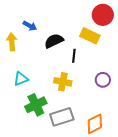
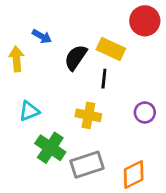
yellow rectangle: (90, 36) -> (111, 49), moved
black semicircle: (54, 41) -> (76, 57), turned -30
green cross: (36, 105) -> (50, 148), turned -30

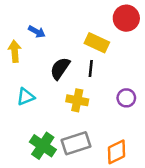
black semicircle: (76, 57) -> (60, 68), moved
green cross: (50, 148) -> (43, 146), moved

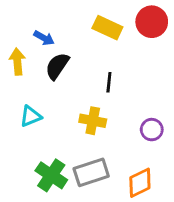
yellow rectangle: (97, 43) -> (107, 28), moved
black semicircle: (60, 68) -> (57, 66), moved
purple circle: (126, 98) -> (152, 130), moved

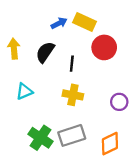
red circle: (152, 22) -> (104, 47), moved
blue arrow: (44, 38) -> (59, 23), moved, turned -56
black line: (109, 82) -> (72, 64), moved

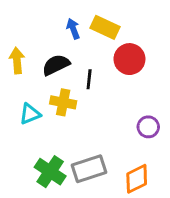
blue arrow: (59, 23) -> (73, 29), turned -84
black semicircle: (45, 52) -> (56, 65), turned 30
yellow cross: (73, 95) -> (63, 102), moved

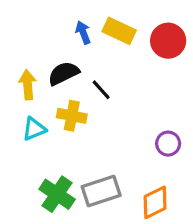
red circle: (129, 59) -> (168, 41), moved
yellow arrow: (17, 61) -> (28, 85), moved
black line: (89, 79) -> (101, 90), turned -48

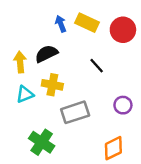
black line: (101, 90) -> (97, 66), moved
gray rectangle: (101, 191) -> (75, 112), moved

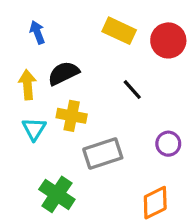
blue arrow: (61, 24) -> (37, 32), moved
cyan triangle: (25, 94) -> (34, 129), turned -36

